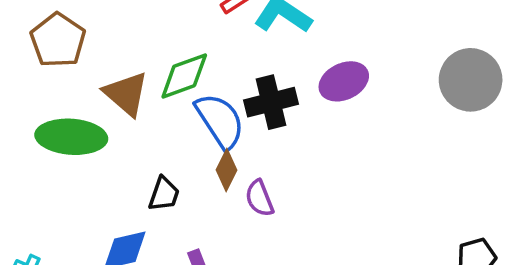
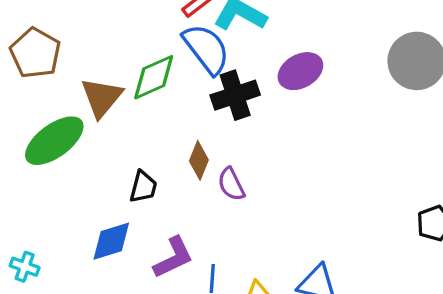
brown triangle: (126, 94) -> (102, 97), turned 33
blue semicircle: (220, 121) -> (206, 49), moved
green ellipse: (71, 137) -> (54, 141), turned -36

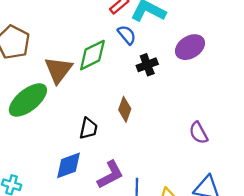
blue semicircle: (206, 49) -> (127, 35), size x0.6
black cross: (235, 95) -> (147, 65), size x0.7
purple semicircle: (231, 184) -> (198, 133), moved

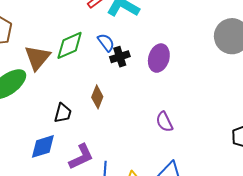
blue semicircle: (127, 35) -> (106, 42), moved
purple ellipse: (190, 47) -> (159, 58), moved, turned -44

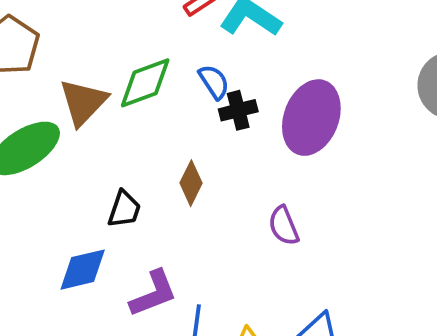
purple ellipse: (159, 58) -> (311, 118), size x1.4
purple semicircle: (164, 122) -> (284, 226), moved

